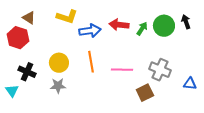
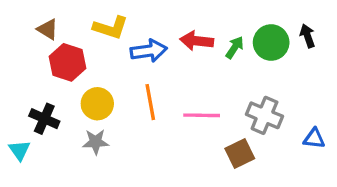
red hexagon: (18, 38) -> (68, 62), moved

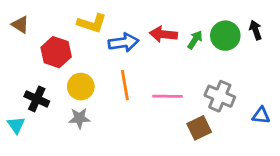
brown triangle: (48, 29) -> (20, 25), moved

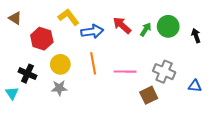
yellow L-shape: (92, 23) -> (69, 17), turned -145
black arrow: (256, 30) -> (196, 36), moved
red arrow: (163, 34) -> (122, 25), turned 36

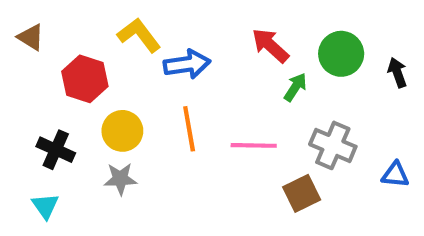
red arrow: (122, 25) -> (270, 45), moved
green arrow: (146, 29) -> (295, 87), moved
cyan triangle: (12, 93) -> (45, 206), moved

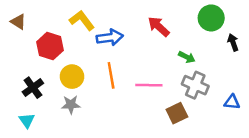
green circle: (341, 54) -> (211, 18), moved
green arrow: (295, 87) -> (187, 57), moved, turned 84
black cross: (56, 150) -> (33, 88), turned 30

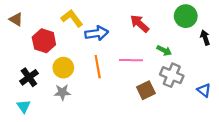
pink line: (149, 85) -> (131, 60), moved
blue triangle: (232, 102) -> (204, 90), turned 32
brown square: (177, 113) -> (146, 90), moved

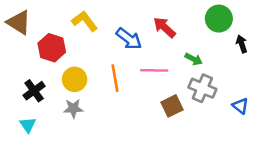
brown triangle: (16, 19) -> (19, 22), size x1.5
blue arrow: (97, 33) -> (129, 39), moved, turned 45

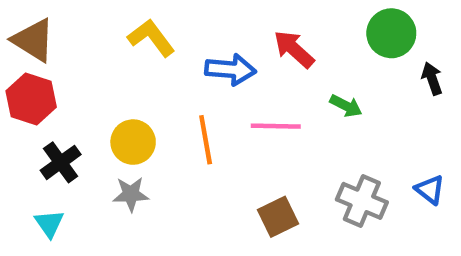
blue arrow: (129, 39) -> (230, 70), turned -32
red hexagon: (52, 48) -> (31, 99), moved
gray cross: (202, 88) -> (362, 201), moved
brown square: (172, 106) -> (278, 217), moved

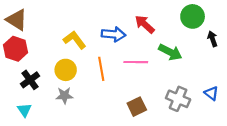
yellow L-shape: (151, 38) -> (75, 40), moved
green arrow: (346, 106) -> (170, 52), size x1.5

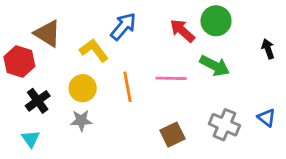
green circle: (193, 16) -> (216, 21), moved
brown triangle: (17, 20) -> (47, 33), moved
blue arrow: (113, 34) -> (123, 26), moved, turned -55

